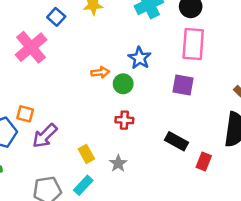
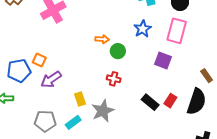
blue star: (140, 58) -> (143, 29), moved
red rectangle: (204, 161) -> (170, 101), moved
gray star: (118, 163) -> (103, 111), size x1.6

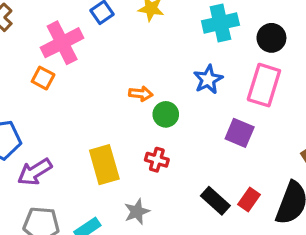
orange square: (39, 60) -> (43, 78), moved
purple arrow: (51, 79) -> (35, 172), moved
yellow rectangle: (80, 99) -> (104, 165), moved, size x1.6
gray star: (103, 111) -> (137, 212), size x0.7

